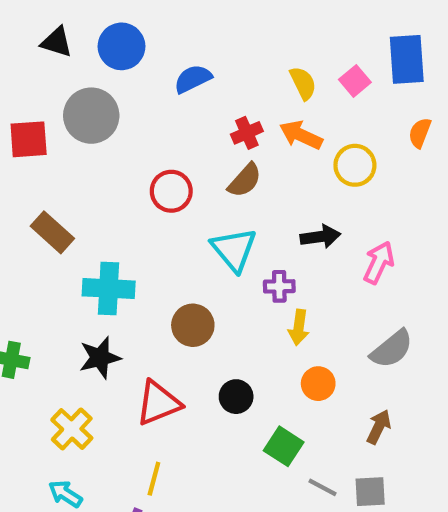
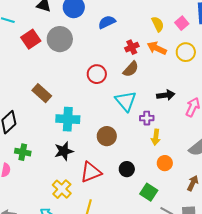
red square: (29, 139) -> (31, 39), moved, turned -30
yellow circle: (355, 165) -> (186, 52), moved
yellow cross: (72, 429) -> (62, 189), moved

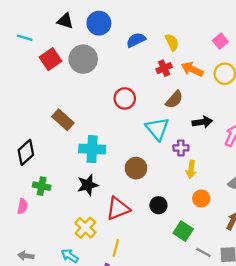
yellow semicircle: (158, 24) -> (172, 42), moved
brown semicircle: (131, 69) -> (174, 100), moved

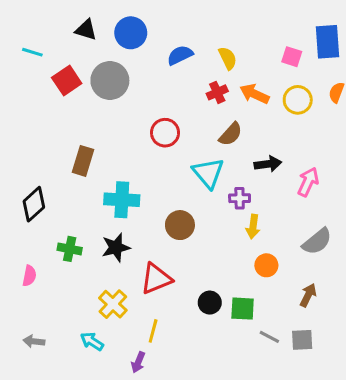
pink square: (220, 41) -> (292, 57), turned -32
brown rectangle: (63, 120) -> (83, 161), turned 65
green cross: (42, 186) -> (70, 249), moved
black circle: (158, 205) -> (210, 303), moved
green square: (183, 231) -> (243, 309), turned -30

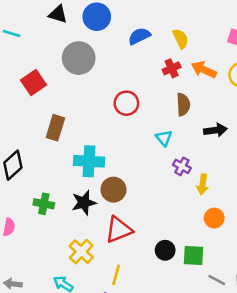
red square: (67, 80) -> (34, 83), moved
brown semicircle: (231, 134) -> (183, 104), turned -45
cyan triangle: (208, 173) -> (164, 138), size x0.6
purple cross: (240, 198) -> (182, 166), moved, turned 30
brown circle: (180, 225) -> (114, 190), moved

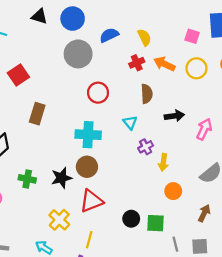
gray circle: (79, 58) -> (78, 54), moved
cyan cross: (89, 161) -> (88, 135), moved
purple cross: (182, 166) -> (146, 147), turned 32
gray line: (217, 280) -> (175, 244), turned 48

